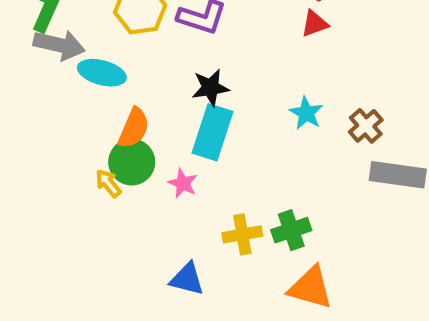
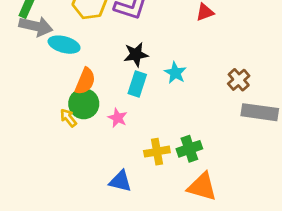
cyan star: (306, 113) -> (175, 73), moved
cyan rectangle: (213, 132) -> (137, 84), size x0.7

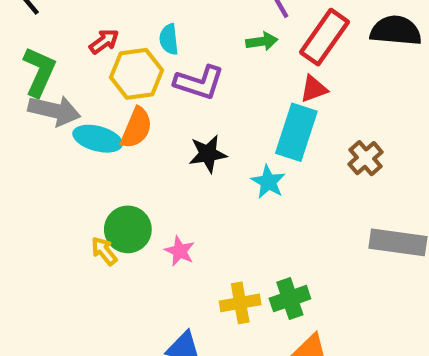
brown cross: (239, 80) -> (366, 158), moved
orange semicircle: (85, 81) -> (136, 128), moved
cyan rectangle: (137, 84) -> (296, 132), moved, size x1.4

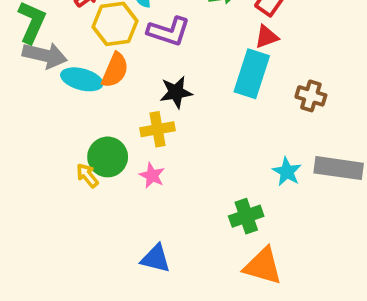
brown cross: (366, 158) -> (311, 96), turned -32
cyan star: (268, 182) -> (287, 172), moved
yellow cross: (240, 303) -> (158, 129), moved

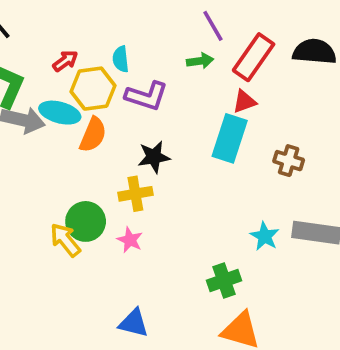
cyan ellipse: (82, 79) -> (60, 113), moved
yellow arrow: (87, 175) -> (65, 240), size x1.4

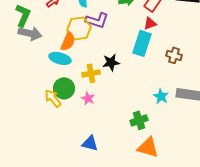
yellow hexagon: (93, 89) -> (79, 28), moved
cyan ellipse: (60, 113) -> (60, 58), moved
black star: (154, 157) -> (111, 62), moved

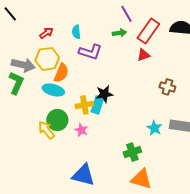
green L-shape: (23, 15) -> (16, 83), moved
yellow hexagon: (79, 28) -> (47, 59), moved
cyan rectangle: (142, 43) -> (97, 105), moved, size x0.7
blue triangle: (90, 143) -> (83, 175), size x1.4

